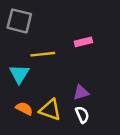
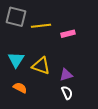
yellow line: (43, 54) -> (41, 26), moved
yellow triangle: (50, 110) -> (41, 66), moved

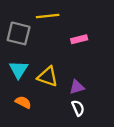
gray square: (16, 17) -> (19, 33), moved
yellow line: (41, 26) -> (48, 16), moved

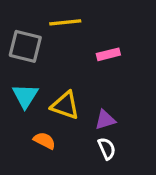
orange semicircle: (23, 102) -> (44, 141), moved

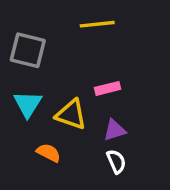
yellow line: (65, 22) -> (97, 24), moved
pink rectangle: (108, 54) -> (108, 88), moved

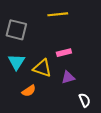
orange semicircle: (49, 153) -> (29, 91), turned 120
white semicircle: (116, 161) -> (85, 100), moved

